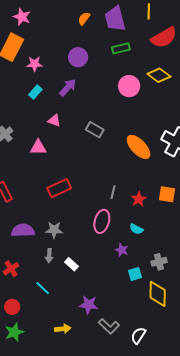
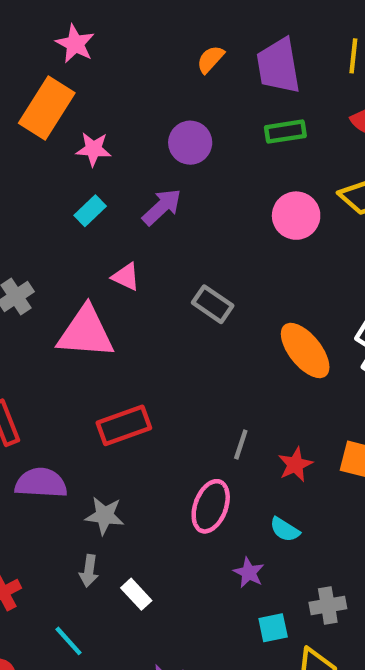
pink triangle: (38, 147) -> (86, 332), size x1.6
purple semicircle: (23, 231) -> (41, 483), moved

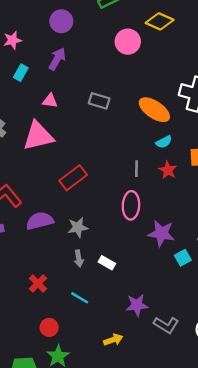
cyan semicircle: (285, 530) -> (164, 142), moved, turned -42
purple star: (249, 573) -> (161, 233), size x1.6

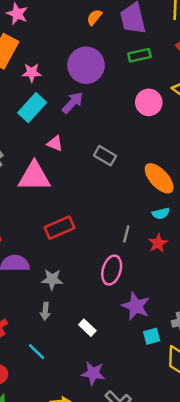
purple circle: (61, 21) -> (86, 65), size x1.5
cyan rectangle: (21, 73) -> (32, 108), size x1.6
white rectangle: (107, 263) -> (87, 328), moved

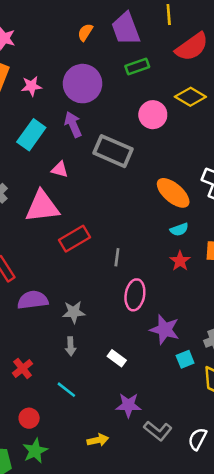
pink star: (32, 73) -> (31, 86), moved
purple arrow: (73, 103) -> (73, 124), turned -60
gray rectangle: (105, 156) -> (113, 151), moved, size x1.6
red rectangle: (59, 228) -> (74, 239), moved
gray line: (126, 234) -> (117, 257), moved

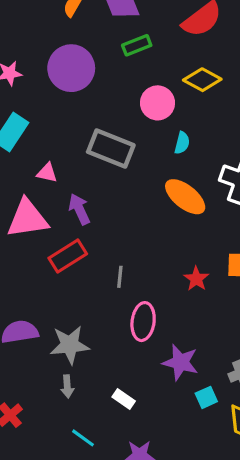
purple arrow: (73, 124) -> (79, 209), moved
cyan semicircle: (179, 229) -> (182, 143), moved, turned -54
gray star: (74, 312) -> (70, 345), size x1.4
cyan line: (66, 390) -> (83, 438), moved

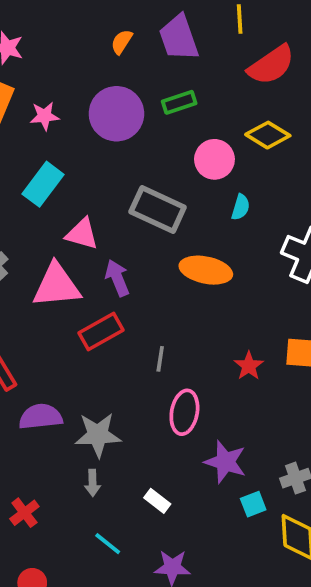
green rectangle: (137, 45) -> (179, 102), moved
pink triangle: (47, 173) -> (82, 234), size x1.4
orange ellipse: (185, 197) -> (206, 270), moved, turned -30

